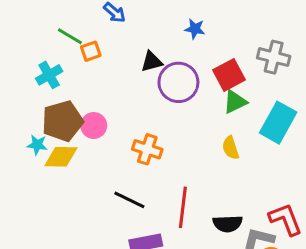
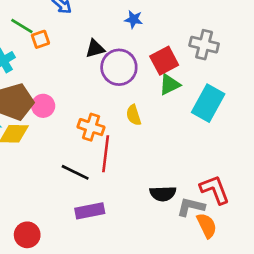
yellow semicircle: (231, 148) -> (134, 115), moved
red line: (183, 207) -> (106, 154), moved

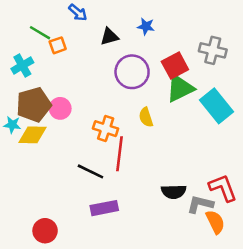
black triangle: (95, 49) -> (109, 37), moved
green triangle: (169, 85) -> (180, 88), size x1.4
cyan rectangle: (208, 103) -> (217, 106), turned -68

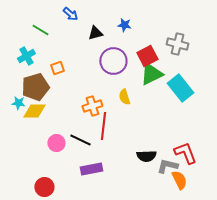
orange square: (58, 45) -> (57, 68), moved
pink circle: (60, 108) -> (56, 143), moved
orange cross: (106, 129) -> (92, 106), turned -36

